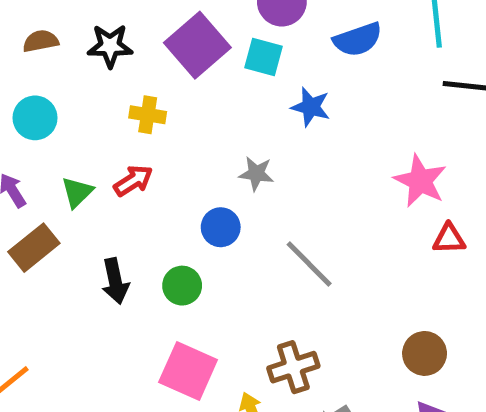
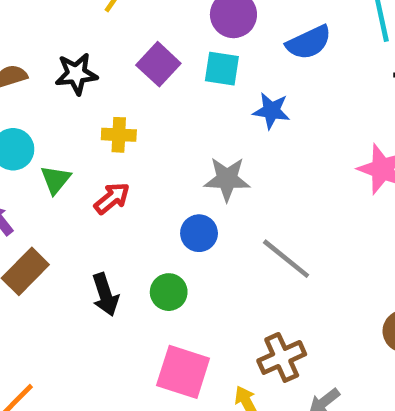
purple square: (197, 45) -> (158, 64), size x0.7
gray star: (256, 174) -> (227, 179), size x1.4
green triangle: (77, 192) -> (55, 180), moved

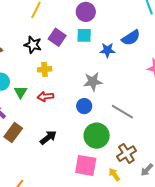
blue semicircle: (309, 43) -> (131, 38), moved
black star: (76, 74) -> (33, 45), moved, turned 30
red arrow: (112, 198) -> (45, 97), turned -140
green circle: (169, 292) -> (97, 136), moved, size x1.6
black arrow: (105, 295) -> (48, 138), turned -102

